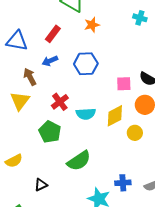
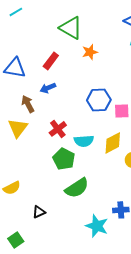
blue hexagon: (86, 64) -> (99, 100), moved
green pentagon: (50, 132) -> (64, 159), moved

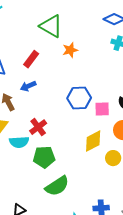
cyan semicircle: (84, 141) -> (19, 142), moved
green pentagon: (64, 159) -> (44, 157), turned -30

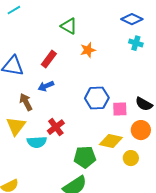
green triangle: (51, 26) -> (69, 26), size x0.7
yellow diamond: (93, 141) -> (111, 141), turned 40
green pentagon: (44, 157) -> (85, 157), moved

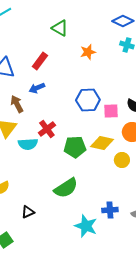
orange star: (88, 50) -> (88, 52), moved
green pentagon: (85, 157) -> (75, 147), moved

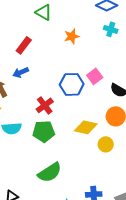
pink square: (111, 111) -> (95, 76), moved, turned -35
red cross: (47, 129) -> (45, 105), moved
green pentagon: (75, 147) -> (44, 131), moved

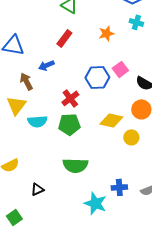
orange star: (72, 36) -> (106, 33), moved
red rectangle: (24, 45) -> (64, 38), moved
green semicircle: (50, 172) -> (75, 165), turned 35

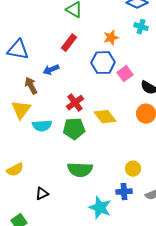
blue hexagon: (97, 77) -> (103, 63), moved
yellow diamond: (111, 120) -> (105, 117), moved, turned 40
yellow circle: (131, 137) -> (133, 169), moved

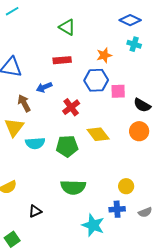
red rectangle: (69, 43) -> (62, 60), turned 48
pink square: (125, 74) -> (118, 91), turned 35
red cross: (75, 103) -> (71, 107), moved

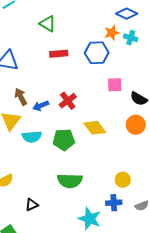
green triangle: (67, 27) -> (48, 24), moved
orange star: (104, 55) -> (112, 33), moved
blue hexagon: (96, 80) -> (97, 53), moved
blue arrow: (44, 87) -> (41, 106), moved

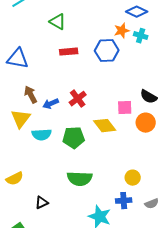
pink square: (115, 85) -> (125, 108), moved

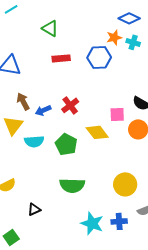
green pentagon: (74, 138) -> (66, 144), turned 30
yellow circle: (133, 178) -> (125, 184), size x1.5
blue cross: (124, 201) -> (119, 221), moved

